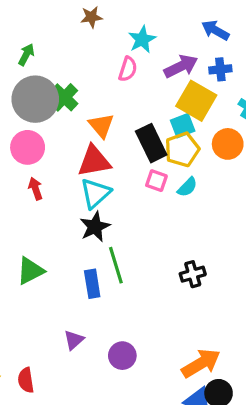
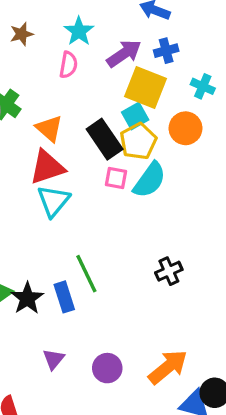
brown star: (91, 17) -> (22, 34), moved
cyan semicircle: (187, 187) -> (150, 180), size x1.6
black star: (95, 227) -> (27, 298), moved
orange arrow: (201, 363) -> (168, 367), moved

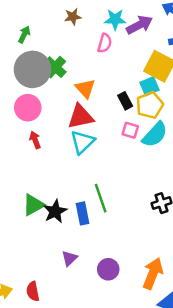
cyan star: (79, 31) -> (115, 19), turned 30
purple arrow: (124, 54) -> (139, 25), moved
black rectangle: (105, 139) -> (125, 101), size x0.6
orange arrow: (168, 367) -> (153, 273), turned -36

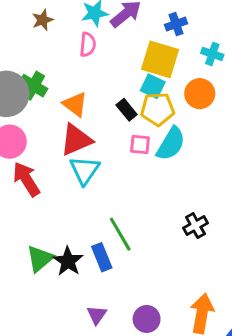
cyan square: (149, 86) -> (153, 86), turned -30
yellow pentagon: (150, 105) -> (157, 109), turned 30
red arrow: (35, 140) -> (26, 179), size x1.6

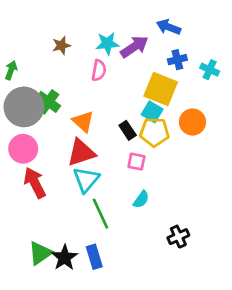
cyan cross: (212, 54) -> (210, 70), moved
cyan semicircle: (171, 144) -> (141, 199), moved, size x0.6
green line: (120, 234) -> (100, 214), moved

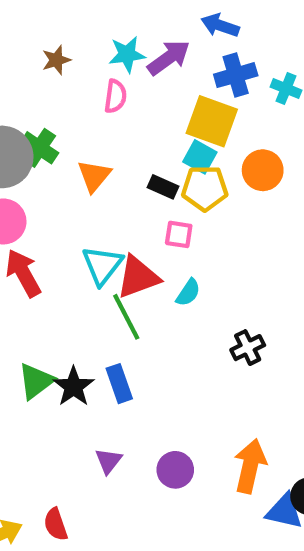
blue cross: (177, 60) -> (236, 75), size x1.4
orange triangle: (83, 121) -> (94, 176), turned 30
black rectangle: (128, 130) -> (163, 187), turned -30
red triangle: (81, 152) -> (138, 277), moved

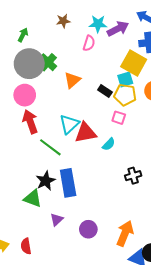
cyan square: (200, 157) -> (125, 79), turned 35
pink square: (179, 234) -> (119, 118), moved
green line: (126, 317) -> (50, 147), moved, turned -35
green triangle: (36, 381) -> (33, 199), moved, turned 48
blue rectangle: (119, 384) -> (68, 183), size x1.5

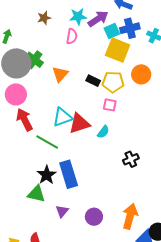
cyan square: (125, 79) -> (112, 31), moved
cyan triangle: (69, 124) -> (63, 117), turned 30

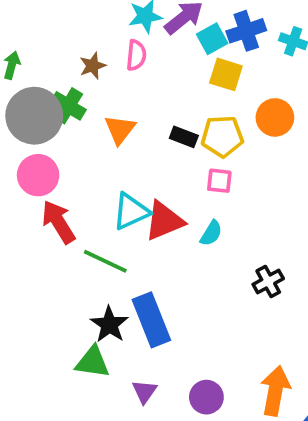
brown star: (44, 18) -> (93, 66), moved
yellow square: (118, 50) -> (226, 74), size x0.7

